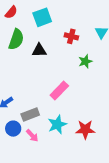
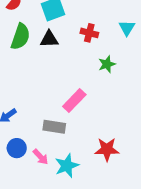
black triangle: (39, 50) -> (49, 39), moved
gray rectangle: (30, 114) -> (54, 127), moved, turned 30
cyan star: (57, 125) -> (67, 166), moved

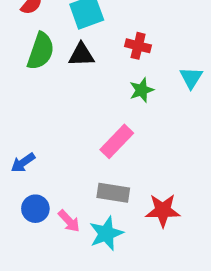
cyan triangle: (127, 28) -> (191, 78), moved
green star: (107, 64) -> (142, 90), moved
gray rectangle: (54, 127) -> (113, 193), moved

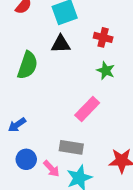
green semicircle: (41, 51) -> (28, 65), moved
green star: (142, 90) -> (106, 71), turned -30
gray rectangle: (113, 193) -> (71, 147), moved

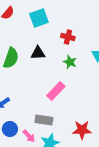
black triangle: (61, 44) -> (38, 53), moved

